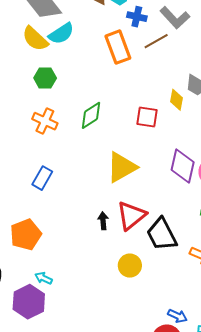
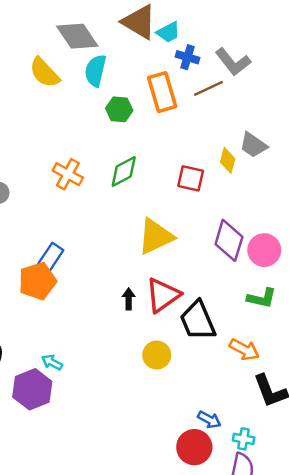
cyan semicircle: (61, 34) -> (95, 71), turned 132
yellow semicircle: (35, 39) -> (44, 73), moved
green hexagon: (45, 78) -> (119, 109), moved
blue rectangle: (42, 178) -> (51, 257), moved
orange pentagon: (26, 235) -> (37, 281), moved

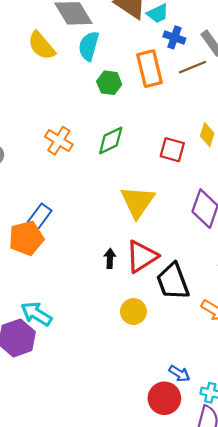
yellow triangle: (156, 236) -> (137, 202), turned -33
cyan arrow: (52, 362) -> (36, 314), size x1.6

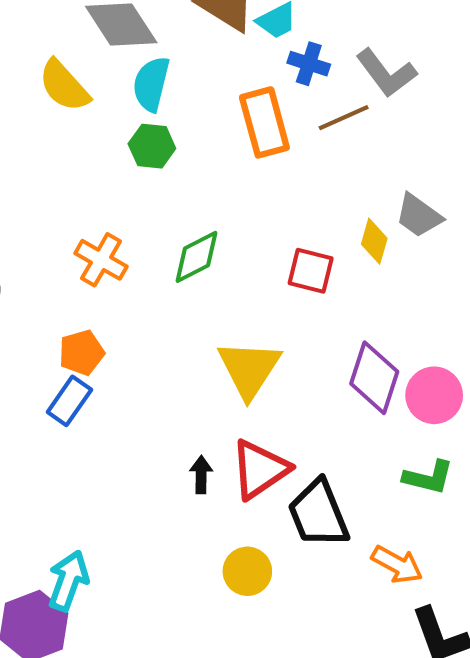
green hexagon: (109, 83) -> (152, 146), moved
orange pentagon: (26, 238) -> (81, 353), moved, size x0.7
cyan arrow: (36, 314) -> (68, 581), turned 80

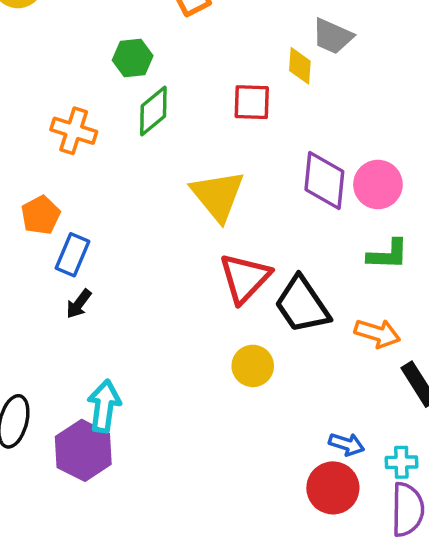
green hexagon: (152, 146) -> (133, 58), moved
orange pentagon: (81, 353) -> (41, 215), moved
black arrow: (201, 475) -> (79, 304), moved, turned -132

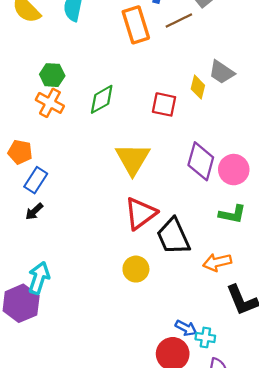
green hexagon: (133, 58) -> (52, 75), moved
orange pentagon: (41, 215) -> (20, 152), turned 30
orange arrow: (377, 333) -> (217, 262), turned 140
cyan cross: (401, 462) -> (205, 337), moved

